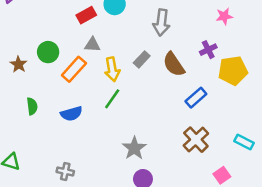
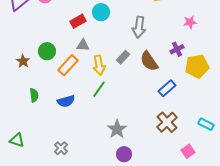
gray cross: (65, 172) -> (61, 148), turned 32

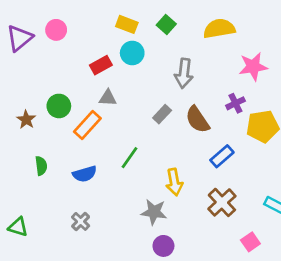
pink star: (190, 22) -> (253, 67), size x1.5
yellow arrow: (99, 65) -> (174, 182), moved
gray star: (117, 129) -> (154, 212), turned -30
gray cross: (61, 148) -> (81, 221), moved

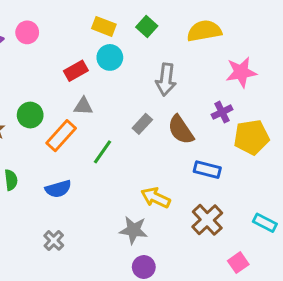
blue rectangle: (222, 156) -> (207, 170), turned 55
green line: (129, 158) -> (102, 152), moved
yellow arrow: (174, 182) -> (156, 198), turned 125

